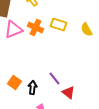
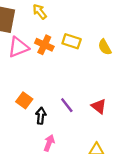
orange square: (14, 82) -> (24, 100), moved
red triangle: (68, 92) -> (99, 106), moved

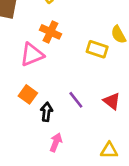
yellow rectangle: (72, 41) -> (97, 49), moved
pink triangle: (18, 47) -> (32, 55), moved

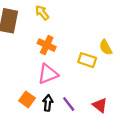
pink triangle: (32, 55) -> (48, 74), moved
black arrow: (47, 112) -> (48, 103), moved

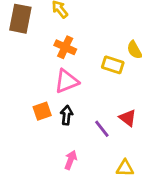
orange square: (27, 99) -> (42, 111), turned 35
purple line: (69, 104) -> (102, 129), moved

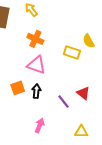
pink triangle: (67, 81) -> (36, 65), turned 42

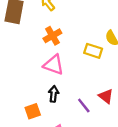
orange cross: (35, 39) -> (52, 36), turned 35
orange square: (18, 88) -> (33, 111), moved

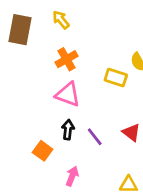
purple line: (84, 105) -> (95, 137), moved
orange square: (33, 111) -> (43, 151), turned -35

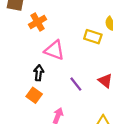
orange cross: (67, 59) -> (38, 22), moved
black arrow: (68, 130) -> (39, 73), moved

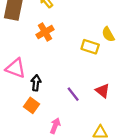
orange cross: (38, 22) -> (45, 32), moved
pink triangle: (54, 50) -> (16, 68), moved

